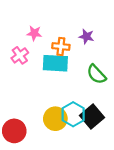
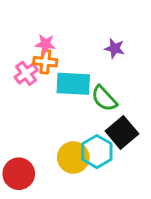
orange cross: (61, 46) -> (45, 62), moved
green semicircle: (96, 74) -> (104, 99), moved
black square: (92, 116) -> (122, 132), moved

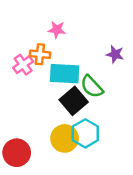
pink star: (45, 44) -> (57, 30), moved
purple star: (115, 48) -> (115, 54), moved
black square: (122, 132) -> (74, 101), moved

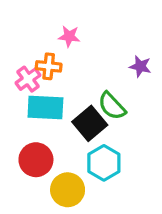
cyan rectangle: (65, 74) -> (45, 108), moved
yellow circle: (65, 138) -> (68, 190), moved
red circle: (17, 153) -> (36, 160), moved

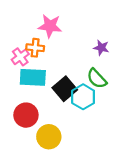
pink star: (69, 36) -> (50, 26), size x1.5
green semicircle: (112, 106) -> (97, 79), moved
cyan hexagon: (104, 163) -> (83, 97), moved

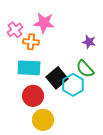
pink cross: (20, 57) -> (15, 30), moved
red circle: (26, 115) -> (33, 96), moved

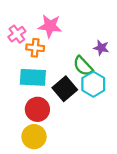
green semicircle: (85, 69) -> (83, 66), moved
cyan hexagon: (73, 85) -> (93, 84), moved
yellow circle: (43, 120) -> (34, 137), moved

